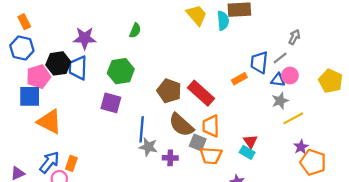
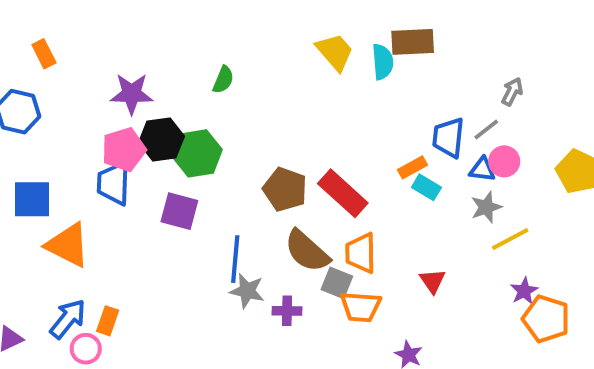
orange rectangle: (24, 22) -> (44, 54), moved
black hexagon: (58, 63) -> (161, 139), moved
blue trapezoid: (78, 68) -> (114, 183), moved
pink pentagon: (38, 77) -> (124, 149), moved
cyan rectangle: (247, 152) -> (426, 187), moved

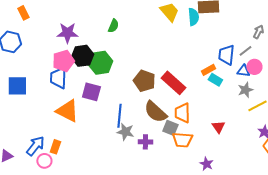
orange triangle: (68, 245) -> (67, 111), moved

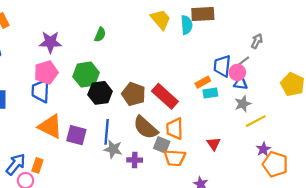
black hexagon: (82, 56) -> (100, 93), moved
pink circle: (254, 67) -> (237, 72), moved
cyan rectangle: (215, 80) -> (210, 93), turned -40
purple square: (91, 92) -> (76, 135), moved

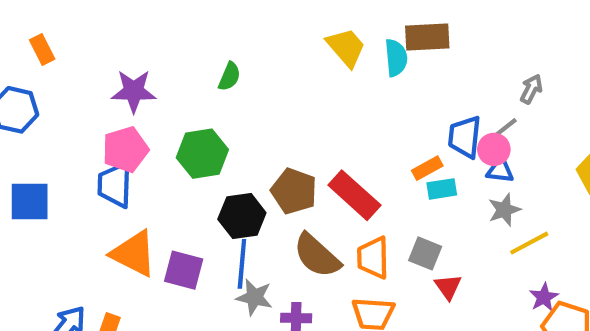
black hexagon: (100, 93) -> (242, 216), moved
gray square: (162, 145) -> (425, 253), moved

